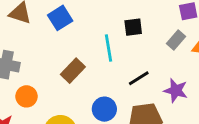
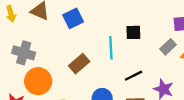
orange circle: (26, 96) -> (38, 81), size x1.5

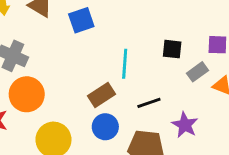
black square: (133, 32) -> (172, 49), moved
brown rectangle: (79, 64) -> (102, 95), moved

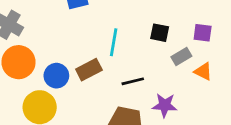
purple star: (185, 125) -> (165, 105), turned -30
blue circle: (105, 127) -> (56, 76), moved

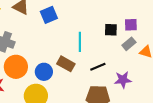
purple square: (203, 33) -> (131, 25), moved
brown rectangle: (89, 70) -> (66, 64), turned 66

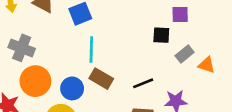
purple square: (131, 25) -> (180, 14), moved
cyan line: (80, 42) -> (91, 49), moved

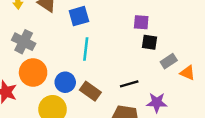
purple square: (180, 14) -> (141, 22), moved
brown rectangle: (101, 79) -> (90, 91), moved

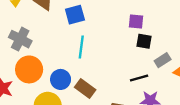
black line: (129, 84) -> (139, 78), moved

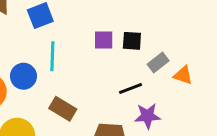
purple square: (136, 22) -> (104, 40), moved
blue circle: (61, 79) -> (23, 76), moved

